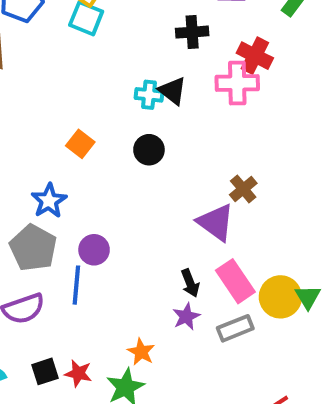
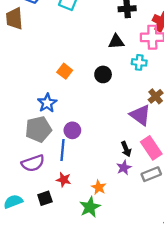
black triangle: (173, 91) -> (116, 42), turned -42
cyan cross: (149, 95) -> (139, 62), moved
gray pentagon: (33, 248) -> (38, 129), turned 30
red star: (78, 373) -> (64, 180), moved

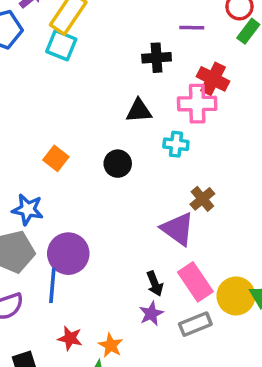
blue star: (47, 103) -> (28, 209), turned -30
purple circle: (72, 130) -> (68, 254), size x1.5
red star: (64, 180) -> (70, 338), moved

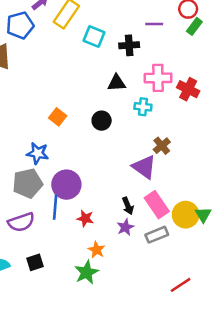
cyan square: (61, 45) -> (94, 37), moved
red cross: (213, 79) -> (188, 89), moved
red star: (70, 338) -> (85, 218), moved

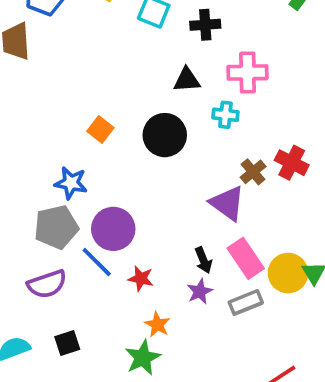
red cross: (188, 89) -> (292, 163), moved
black circle: (102, 121) -> (165, 135), size x1.5
blue line: (55, 207) -> (97, 262), turned -50

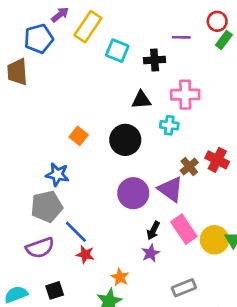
purple circle: (113, 229) -> (133, 193), moved
black arrow: (203, 260) -> (153, 230), turned 48
red star: (141, 279) -> (85, 254), moved
gray rectangle: (246, 302) -> (184, 288), moved

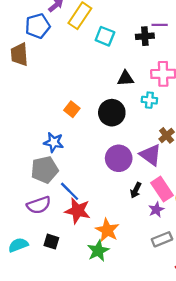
black cross: (155, 60) -> (145, 36), moved
purple star: (151, 253) -> (156, 210), moved
red star: (85, 254) -> (78, 211), size x1.6
orange star: (120, 277) -> (107, 230), size x1.5
black square: (55, 290) -> (51, 242), turned 35

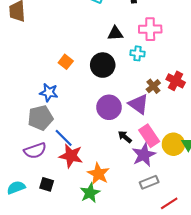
black arrow: (136, 190) -> (125, 137), turned 104
purple star: (156, 210) -> (144, 155), size x1.6

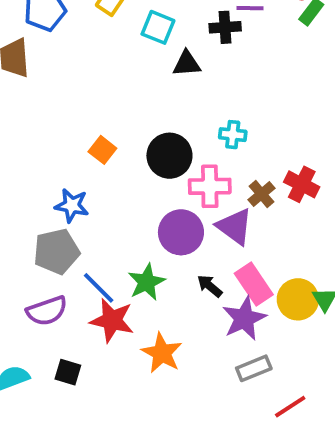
pink cross: (150, 29) -> (210, 186), moved
black triangle: (115, 33) -> (187, 64), moved
green star: (90, 193) -> (146, 282), moved

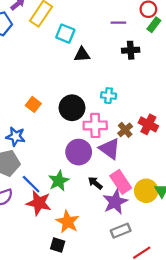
black cross: (225, 27) -> (131, 50), moved
black square: (68, 372) -> (58, 245), moved

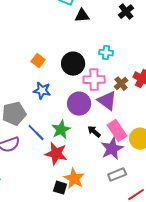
black cross: (131, 50) -> (126, 12), turned -35
blue star: (16, 137) -> (42, 91), moved
red star: (39, 203) -> (56, 154), moved
orange star: (68, 222) -> (74, 179), moved

